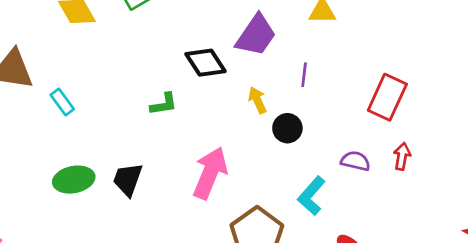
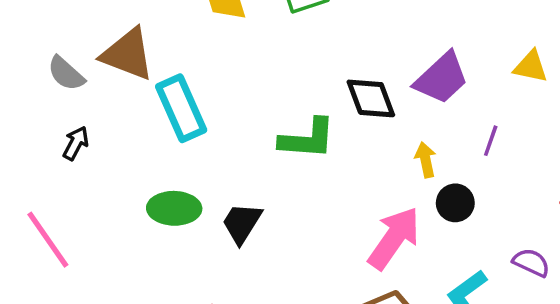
cyan rectangle: (62, 102) -> (181, 108), size x1.8
green L-shape: (164, 104) -> (307, 139), size x1.6
pink arrow: (210, 173) -> (394, 238), moved

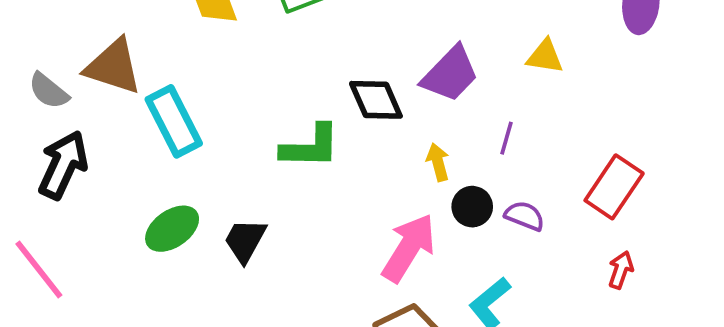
black arrow: (76, 143) -> (63, 165), size x1.8
green ellipse: (174, 208) -> (172, 229), turned -33
purple semicircle: (531, 262) -> (525, 216), moved

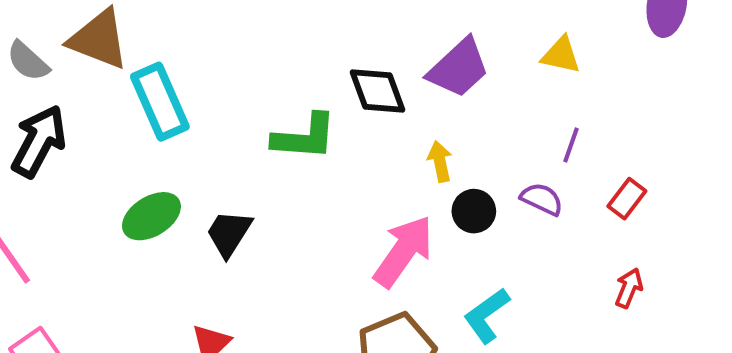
purple line: (506, 138) -> (571, 145), moved
red rectangle: (614, 187) -> (627, 199), size x0.6
purple semicircle: (525, 216) -> (542, 199), moved

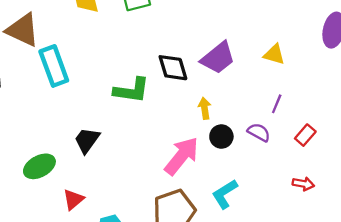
green ellipse: (151, 216) -> (39, 166), moved
red arrow: (629, 288) -> (303, 184), turned 75

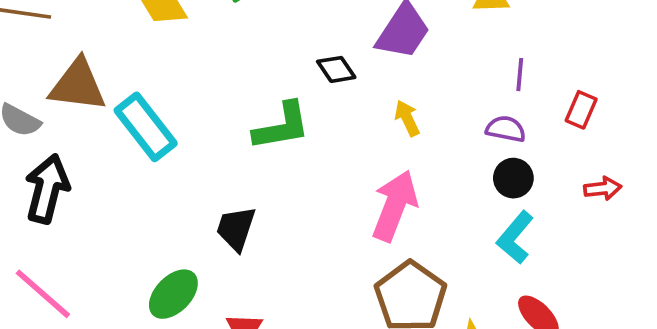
black diamond: (173, 68) -> (336, 69), size x0.7
black circle: (221, 137) -> (513, 178), moved
cyan L-shape: (225, 194) -> (515, 237), moved

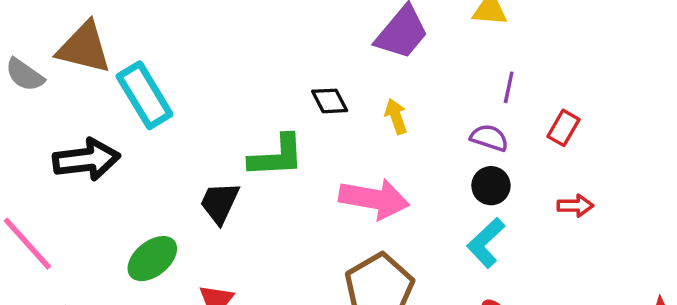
black diamond: (336, 69) -> (330, 101), moved
green L-shape: (282, 126) -> (277, 156), moved
black arrow: (47, 189) -> (86, 160), moved, turned 62
pink arrow: (395, 206) -> (374, 199), turned 72

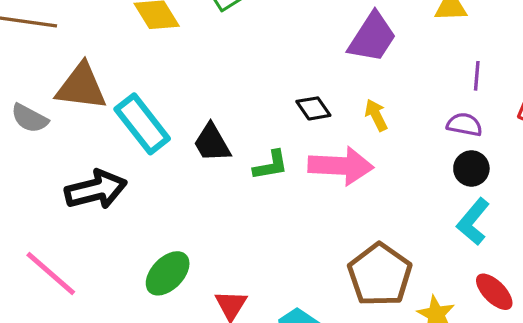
green L-shape: (277, 156) -> (271, 165), size x0.7
pink arrow: (374, 199) -> (341, 166), moved
black trapezoid: (220, 203) -> (212, 143), moved, turned -48

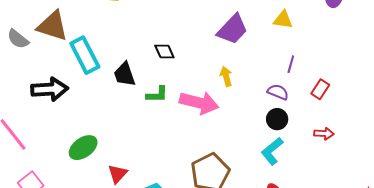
black diamond: (313, 108) -> (164, 51), moved

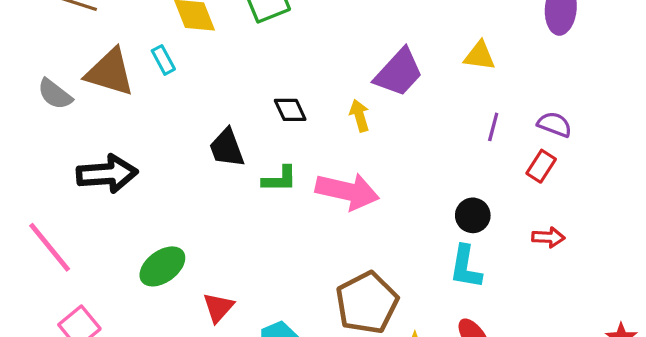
cyan rectangle: (85, 55) -> (163, 60), moved, size x0.5
yellow arrow: (226, 76) -> (359, 116), moved
purple semicircle: (278, 92) -> (555, 124), moved
cyan L-shape: (272, 151) -> (466, 267), turned -40

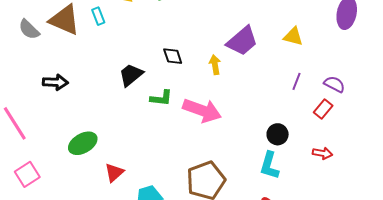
black trapezoid: (227, 148) -> (131, 75), turned 64
black arrow: (107, 174) -> (55, 82), size x0.7

